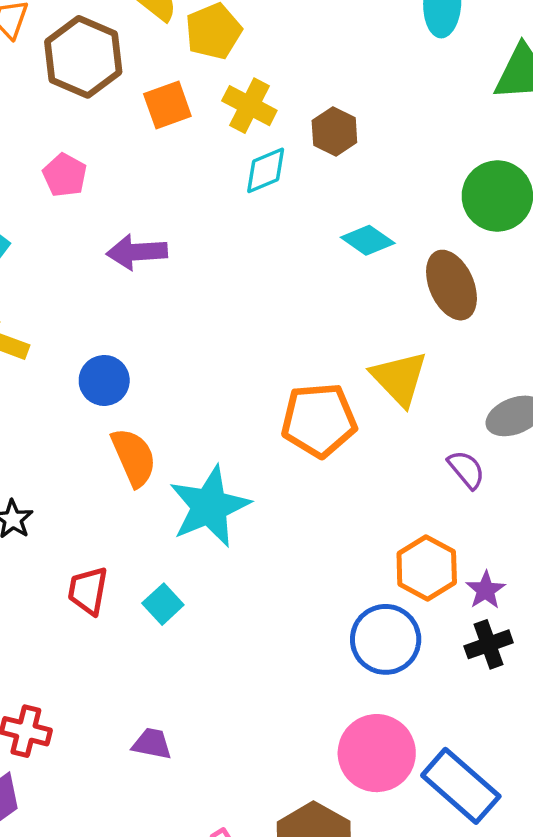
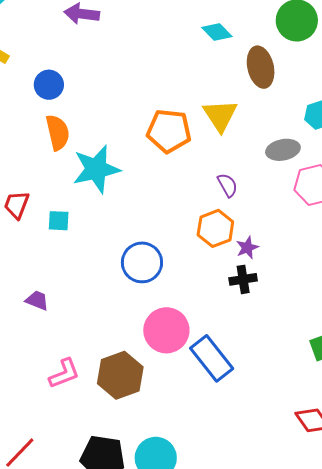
purple semicircle: (466, 469) -> (227, 185), moved
cyan square: (163, 604) -> (59, 221), turned 35
blue circle: (386, 639) -> (142, 262), moved

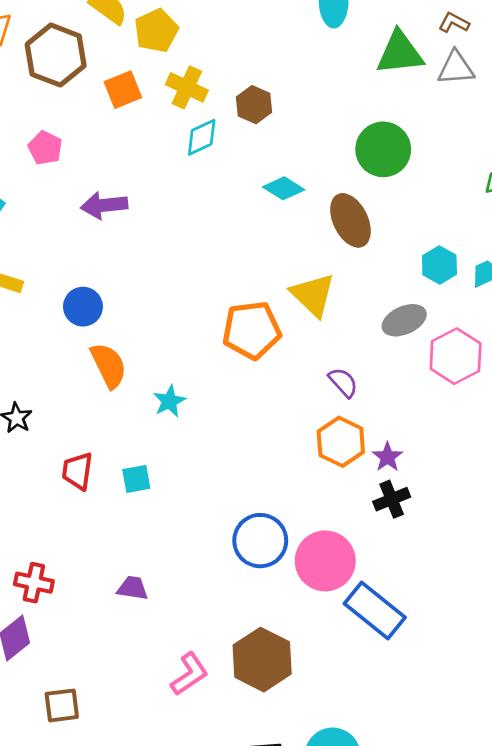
cyan star: (96, 169) -> (169, 401), size x0.5
blue circle: (142, 262) -> (260, 541), moved
pink circle: (166, 330) -> (325, 561), moved

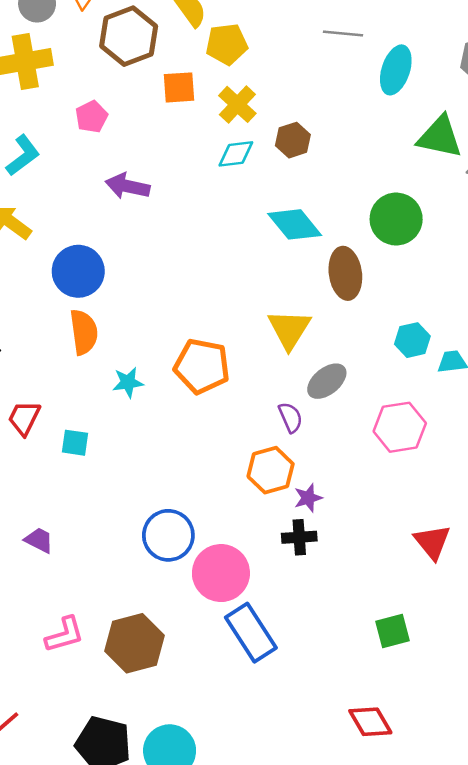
cyan diamond: (284, 188) -> (295, 224), size x1.4
blue circle: (83, 307) -> (78, 271), size x1.4
gray ellipse: (404, 320) -> (327, 381), moved, turned -33
orange pentagon: (252, 330) -> (202, 366), moved

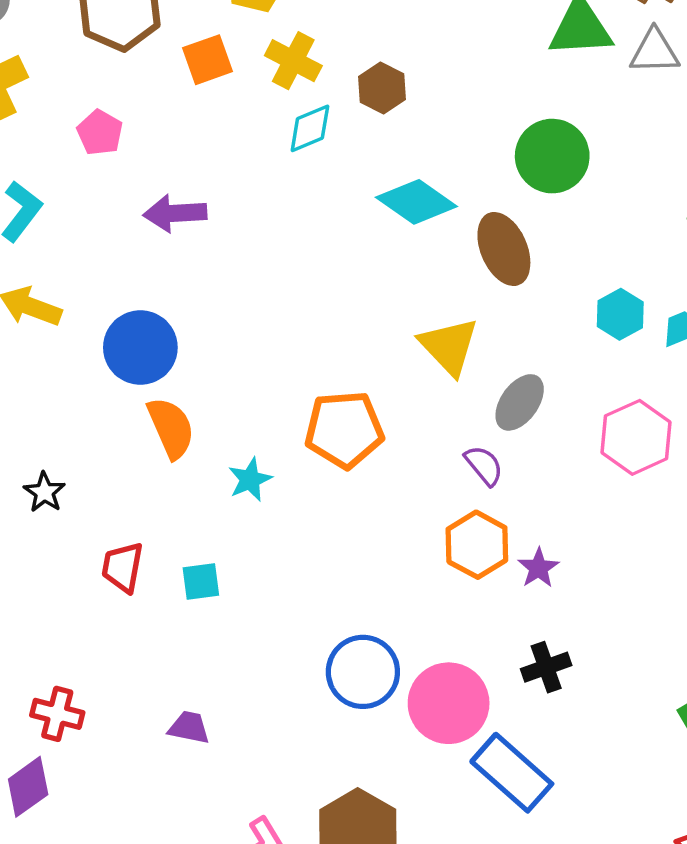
black cross: (299, 537) -> (546, 667), moved

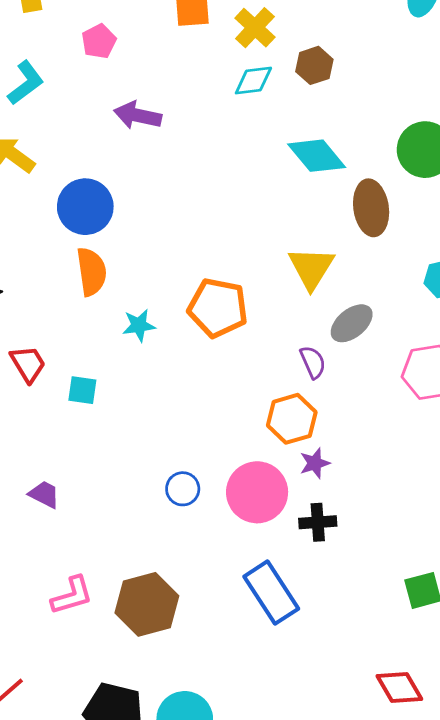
red trapezoid: (123, 567) -> (28, 364), turned 123
purple star: (538, 568) -> (315, 463), moved
blue circle: (363, 672) -> (183, 489), size x0.6
pink circle: (449, 703) -> (257, 492), moved

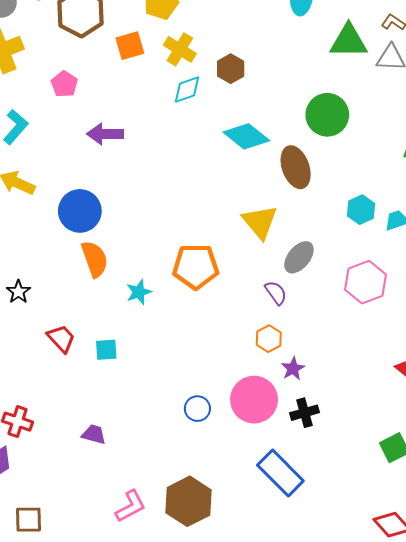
orange hexagon: (292, 419) -> (269, 339), size x0.7

